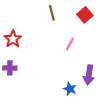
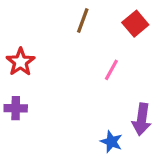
brown line: (52, 13) -> (83, 20), turned 35

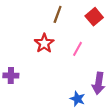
red star: (20, 62) -> (44, 43), moved

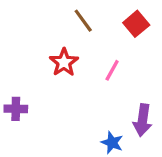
brown line: (58, 14) -> (83, 21), turned -56

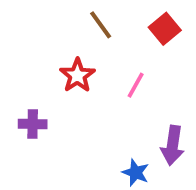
purple cross: (16, 109) -> (33, 124), moved

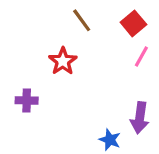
pink line: (136, 85) -> (141, 56), moved

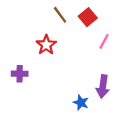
red square: (133, 23) -> (88, 17), moved

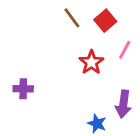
red star: (46, 45) -> (91, 62), moved

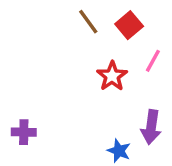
purple cross: (23, 89) -> (24, 132), moved

